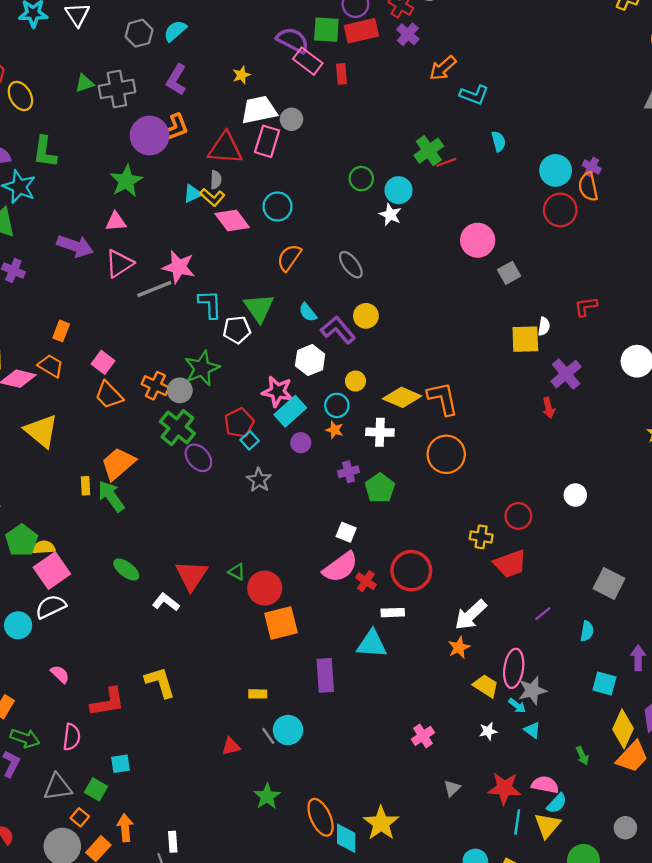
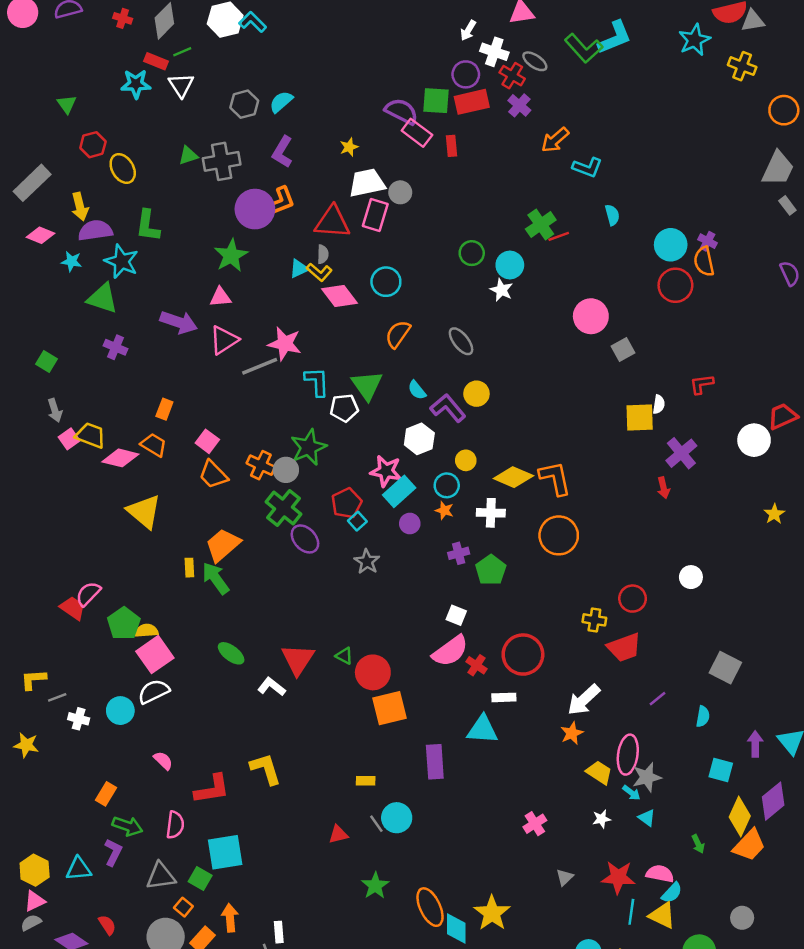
cyan square: (120, 764) -> (225, 852), size x1.8
yellow triangle: (547, 825) -> (662, 915), turned -44

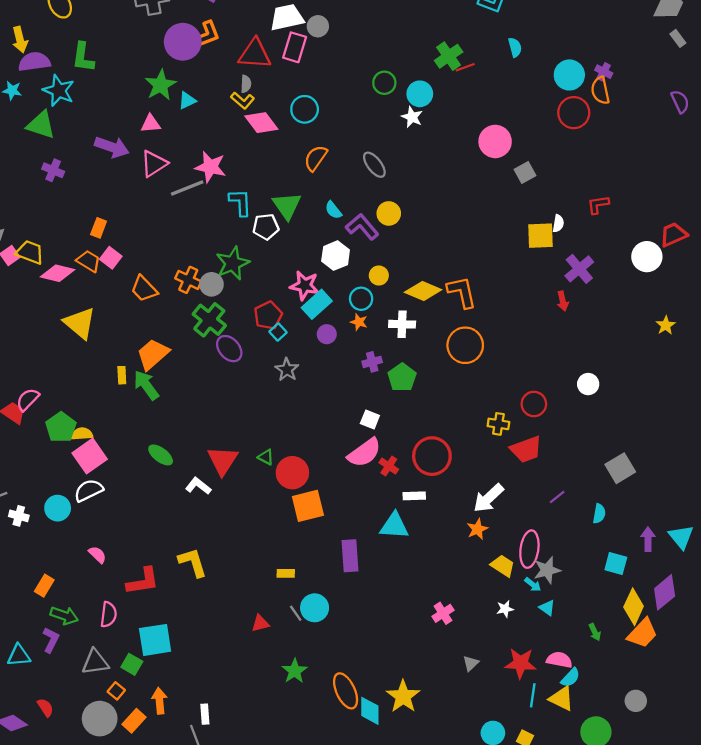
cyan triangle: (299, 269) -> (187, 100), moved
pink square: (207, 441) -> (111, 258), moved
gray square: (725, 668) -> (620, 468), turned 32

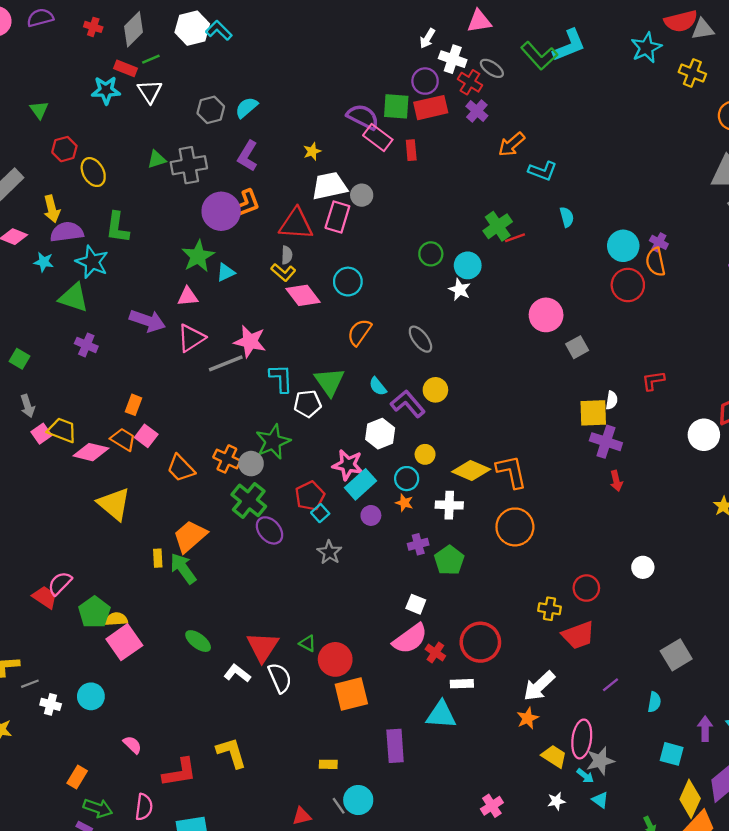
purple cross: (579, 269) -> (606, 442), moved, turned -32
white semicircle: (89, 490) -> (280, 678), moved, turned 92

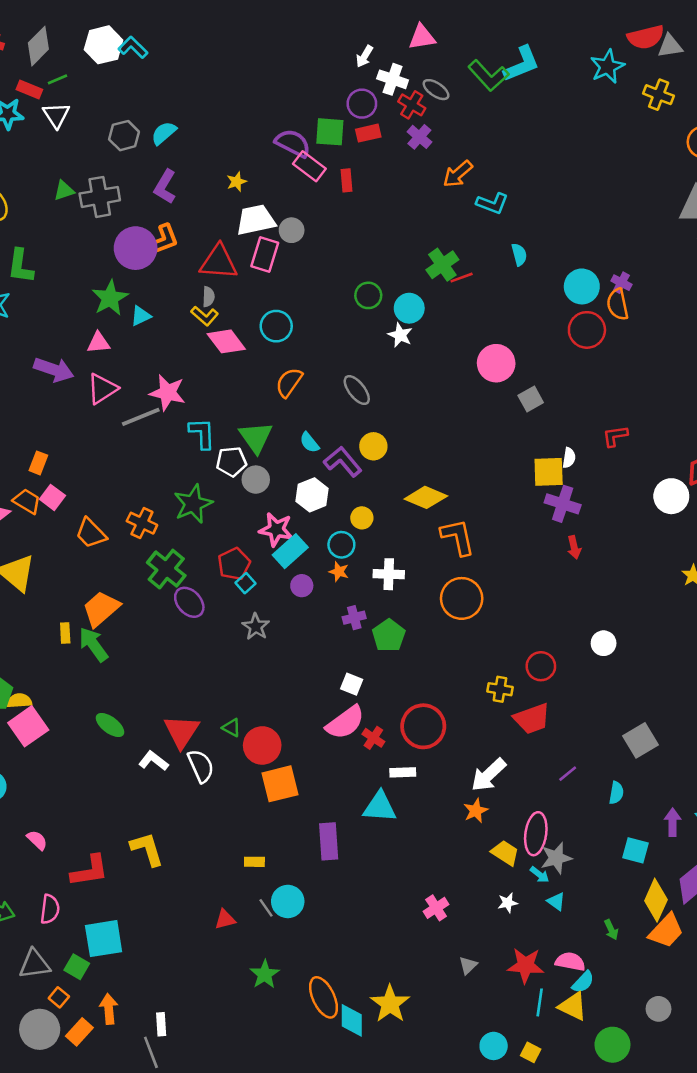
red rectangle: (431, 108) -> (368, 133), size x0.7
gray circle: (251, 464) -> (256, 480), moved
yellow diamond: (471, 470) -> (426, 497), moved

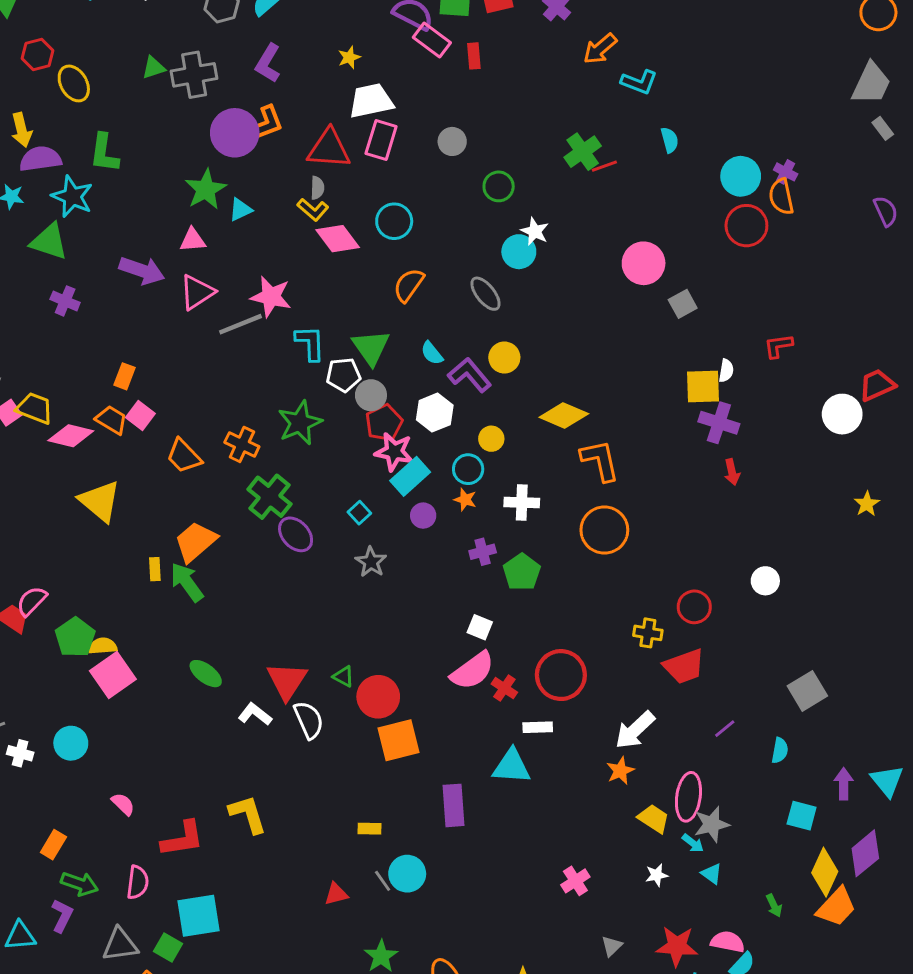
gray circle: (292, 230) -> (452, 141), moved
cyan circle: (409, 308) -> (519, 252), moved
red pentagon: (234, 564) -> (384, 423), moved

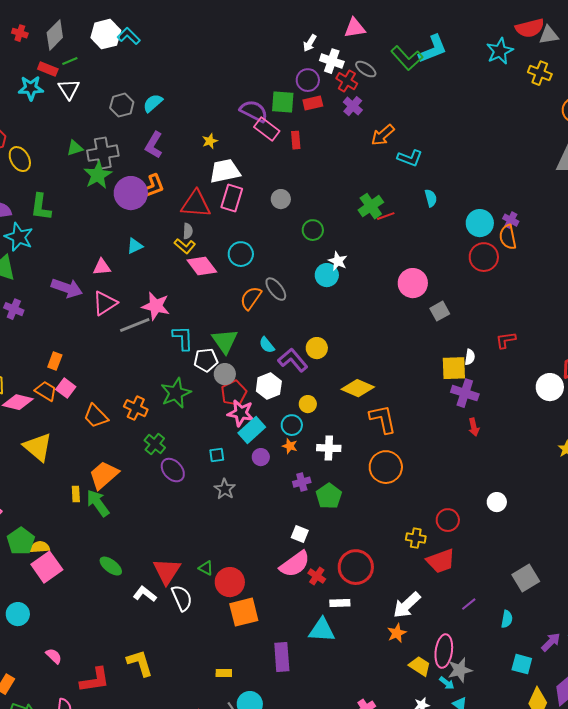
green star: (206, 189) -> (98, 175), moved
gray ellipse: (485, 294) -> (276, 289), moved
green cross: (269, 497) -> (155, 444), size x0.7
cyan square: (359, 513) -> (217, 455), turned 35
purple arrow: (844, 784) -> (551, 642), turned 45

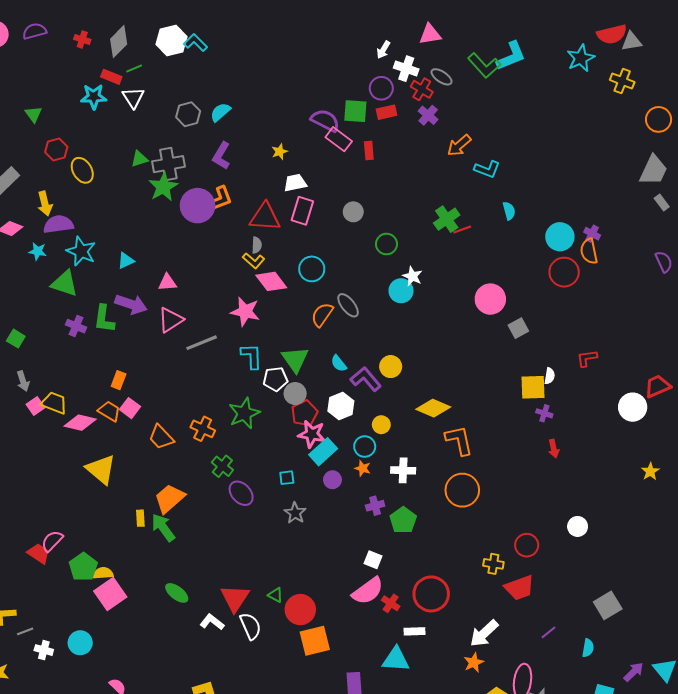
white trapezoid: (225, 171) -> (295, 183), size x0.7
green L-shape: (41, 207) -> (104, 319), moved
cyan triangle: (135, 246) -> (126, 261), moved
pink star: (156, 306) -> (245, 312), moved
purple cross: (465, 393) -> (544, 413), size x0.6

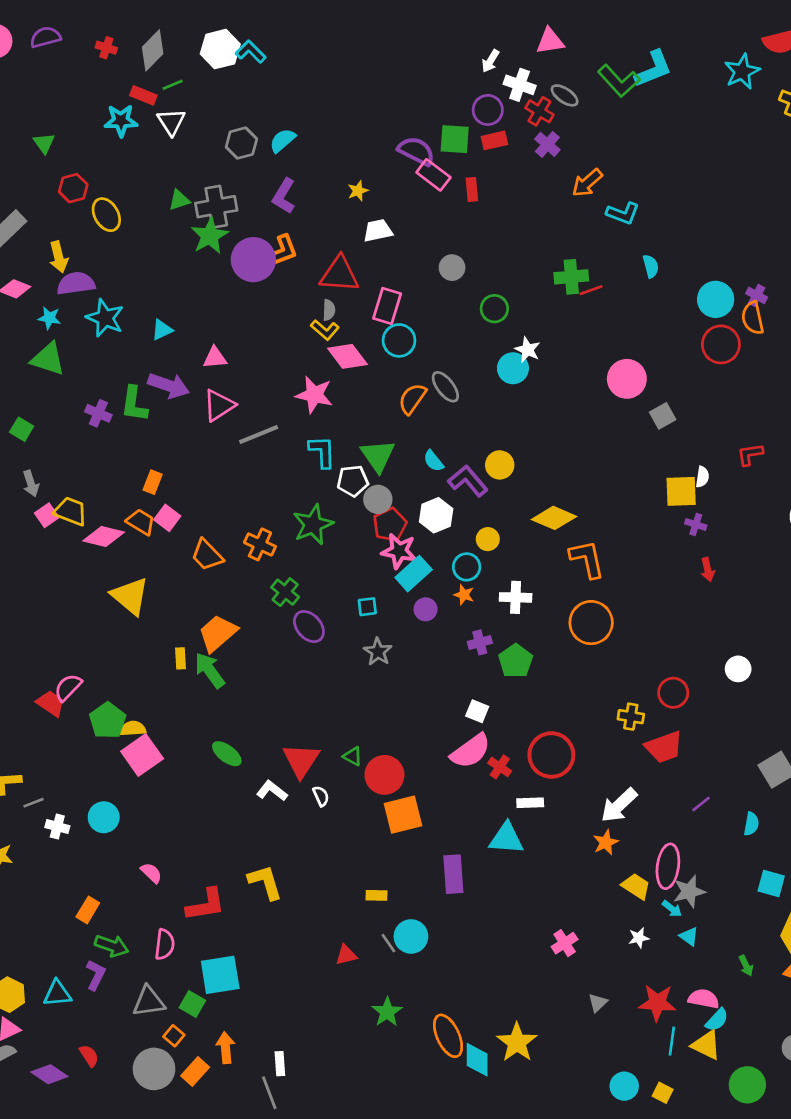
pink rectangle: (302, 211) -> (387, 306), moved
green cross: (447, 219) -> (571, 277), turned 30
green triangle: (65, 283) -> (48, 359), moved
white semicircle: (250, 626) -> (321, 796), size x0.6

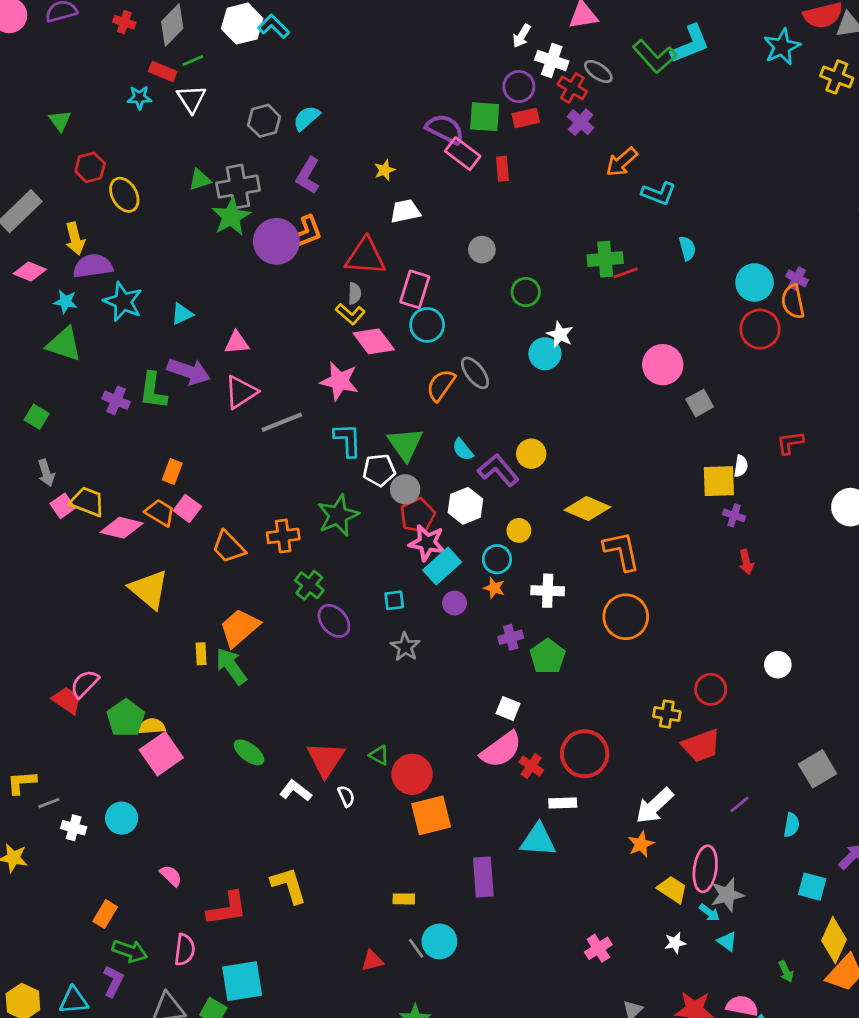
cyan star: (121, 121) -> (139, 98), size x0.7
orange cross: (260, 544) -> (283, 536), turned -32

